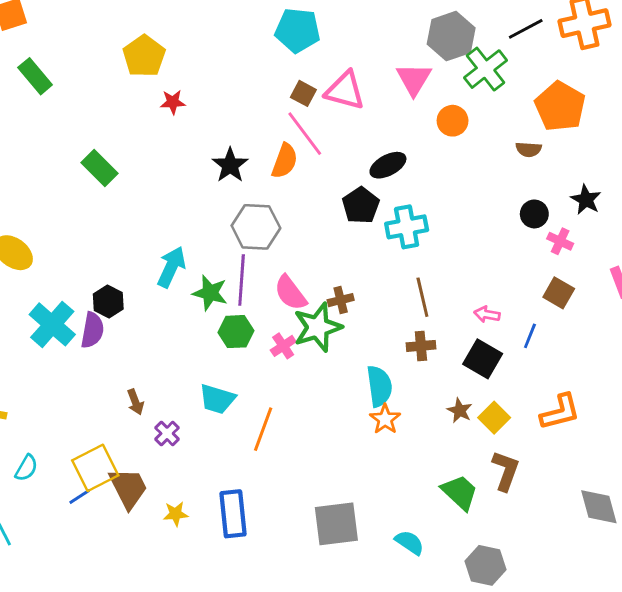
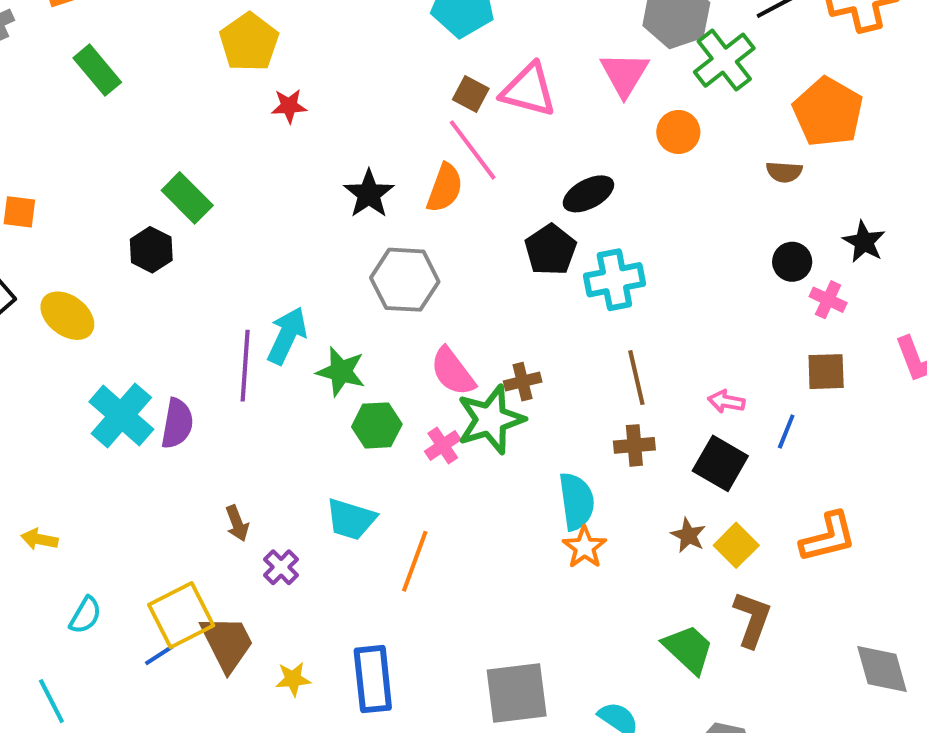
purple line: (242, 280) -> (245, 366), moved
brown square: (559, 293) -> (826, 372), turned -32
black hexagon: (108, 301) -> (151, 250), moved

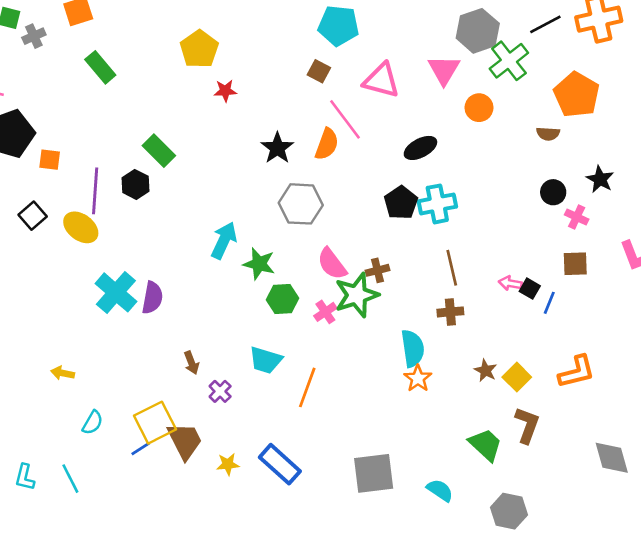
brown square: (471, 94) -> (319, 71), moved
black pentagon: (551, 250) -> (401, 203), moved
purple line: (245, 366) -> (95, 191), moved
black square: (720, 463) -> (530, 289), moved, size x0.6
blue rectangle: (373, 679) -> (280, 464), turned -42

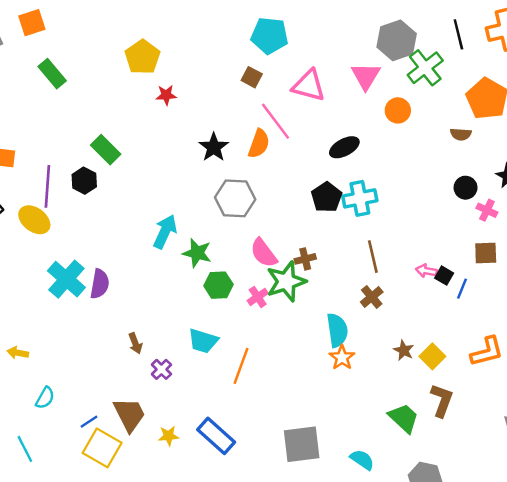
black line: (545, 24) -> (458, 34), turned -76
brown cross: (450, 312) -> (372, 297), turned -35
yellow square: (155, 423) -> (102, 448), moved, turned -33

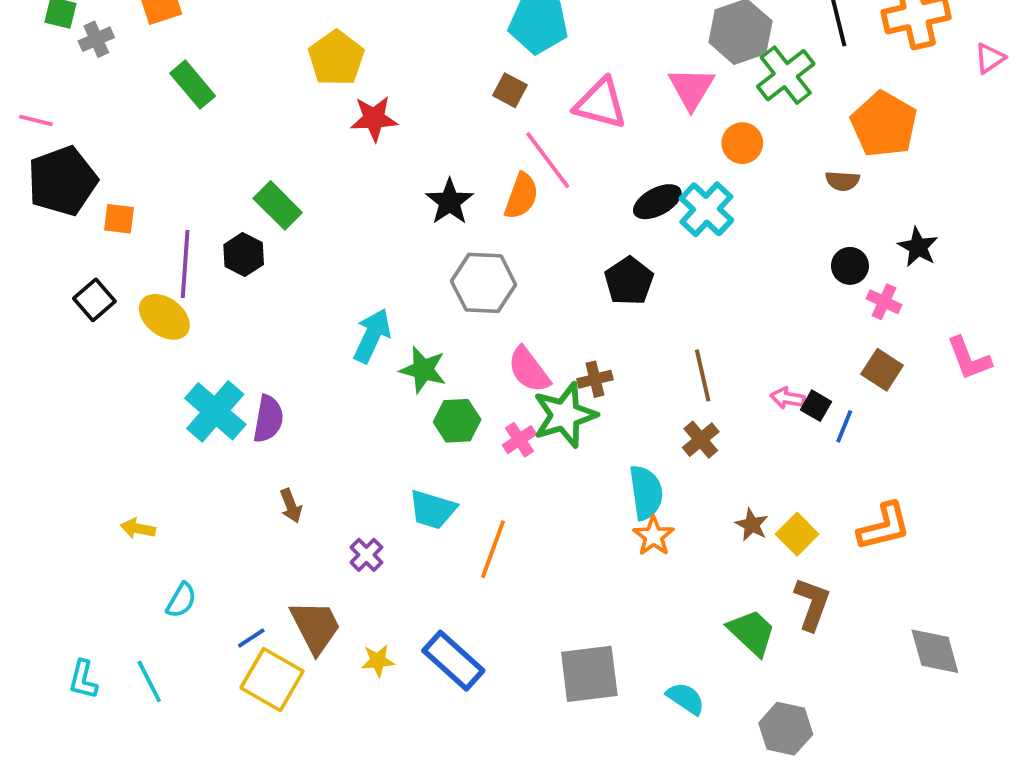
red star: (166, 95) -> (374, 119), size x1.4
cyan cross: (360, 198) -> (706, 209), moved, turned -36
brown square: (486, 253) -> (882, 370), turned 35
brown arrow: (135, 343) -> (291, 506), moved

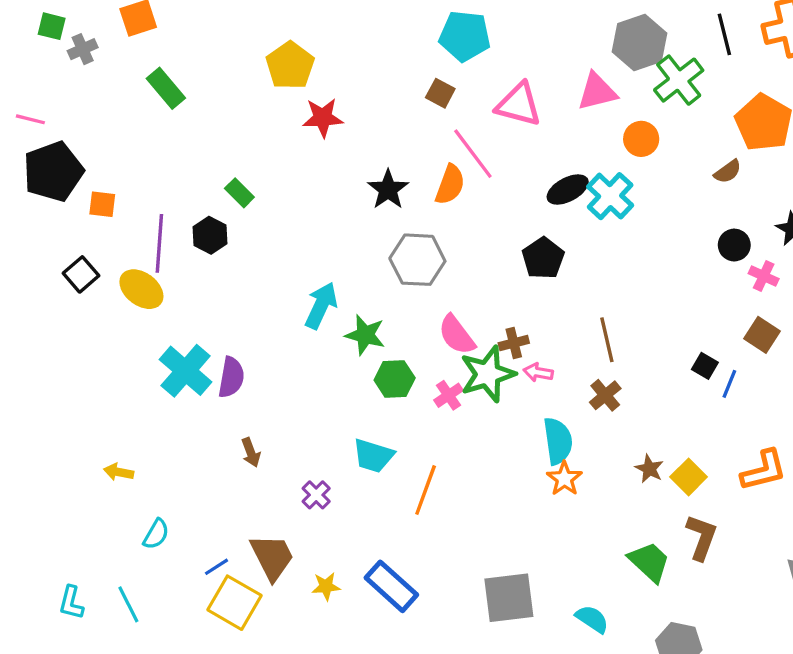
pink triangle: (691, 88) -> (597, 92), turned 45
brown semicircle: (842, 181) -> (728, 172), turned -40
green rectangle: (278, 205) -> (239, 193), size x0.7
pink arrow: (788, 398) -> (538, 372), moved

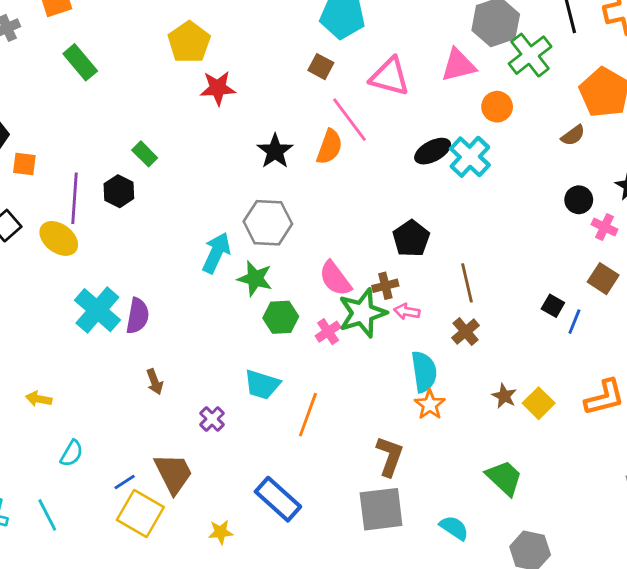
black pentagon: (543, 258) -> (411, 238), moved
gray hexagon: (417, 260) -> (268, 223), moved
brown L-shape: (702, 537) -> (390, 456), moved
yellow star: (326, 586) -> (221, 532), moved

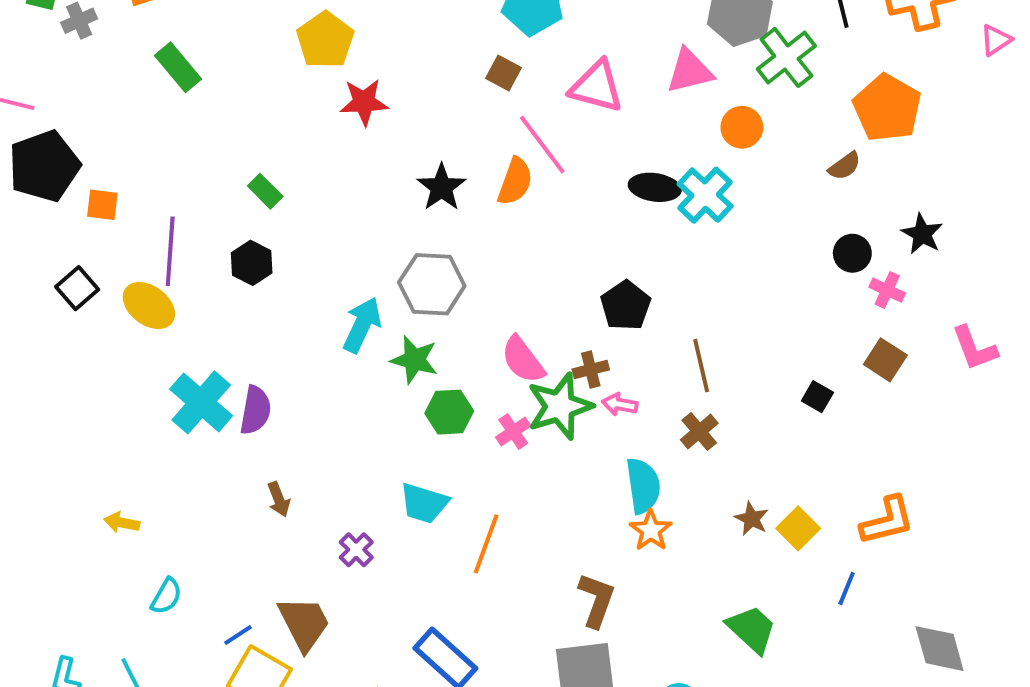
black ellipse: (433, 151) -> (655, 187), turned 36
black hexagon: (119, 191) -> (252, 263), moved
blue line: (574, 322) -> (847, 588), moved

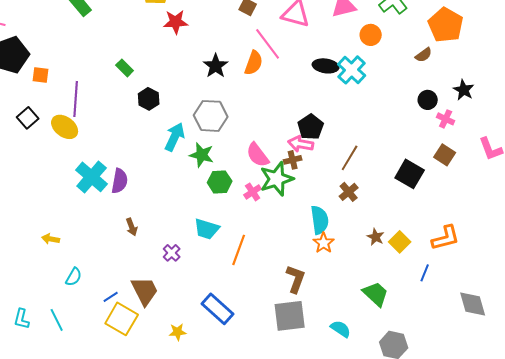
black hexagon: (252, 263) -> (149, 99), moved
brown line: (701, 366) -> (350, 158), turned 44
black square: (817, 397) -> (410, 174), size x1.8
pink arrow: (620, 404) -> (301, 144), moved, size x1.4

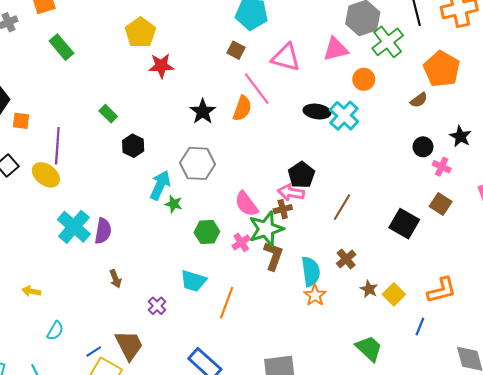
green star: (202, 155) -> (174, 204), moved, size x0.7
brown cross: (349, 192) -> (346, 259), moved
brown L-shape: (296, 279) -> (273, 256), moved

